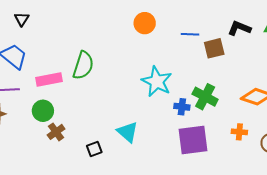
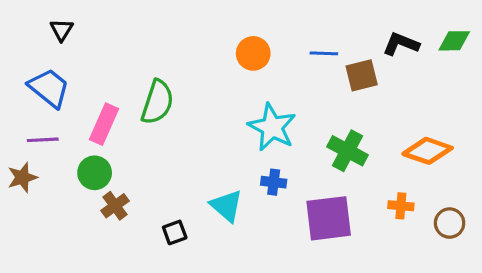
orange circle: (145, 23) -> (253, 53), moved
pink rectangle: (49, 80) -> (104, 124), turned -55
blue cross: (182, 107) -> (274, 182), moved

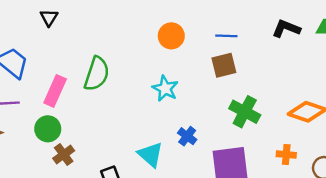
black triangle: (62, 30) -> (49, 18), moved
brown square: (362, 75) -> (224, 65), moved
cyan star: (272, 127) -> (165, 88), moved, size x0.7
blue cross: (274, 182) -> (187, 136), turned 30

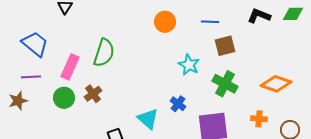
brown square: (224, 65) -> (225, 46), moved
cyan star: (165, 88) -> (189, 65), moved
brown cross: (64, 155) -> (93, 94), moved

